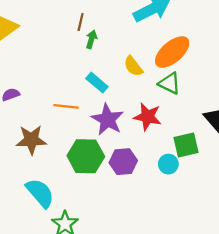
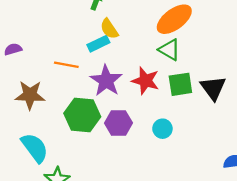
yellow semicircle: (133, 66) -> (109, 29), moved
cyan rectangle: (97, 83) -> (98, 44), turned -70
green square: (186, 145) -> (180, 84), moved

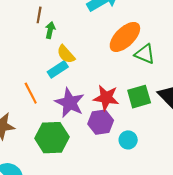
green triangle: (169, 50) -> (145, 54), moved
orange line: (66, 65) -> (31, 93), turned 60
purple hexagon: (118, 123) -> (101, 122), moved

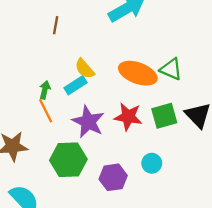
green arrow: (50, 30) -> (45, 90), moved
orange ellipse: (125, 37) -> (138, 73), moved, turned 64
purple hexagon: (101, 122) -> (113, 177), moved

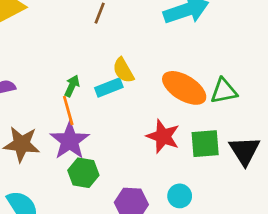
green triangle: (171, 69) -> (224, 91), turned -45
purple star: (88, 122) -> (70, 141), moved
green hexagon: (68, 160) -> (83, 173), size x0.7

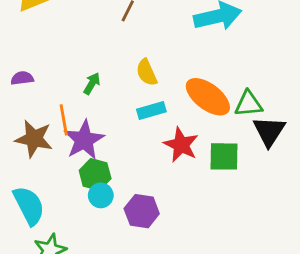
cyan rectangle: (109, 88) -> (151, 110), moved
orange line: (68, 110) -> (64, 120), moved
black triangle: (245, 151) -> (269, 131), moved
cyan circle: (180, 196) -> (101, 195), moved

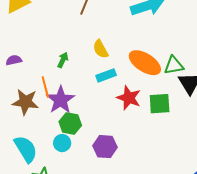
cyan circle: (101, 195) -> (62, 143), moved

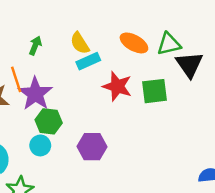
yellow semicircle: (101, 49) -> (80, 43), moved
orange ellipse: (145, 63) -> (134, 43), size x0.7

